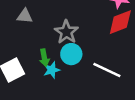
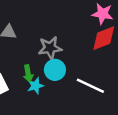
gray star: (66, 32) -> (50, 48), turned 30

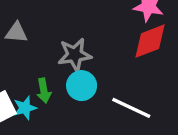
cyan star: (35, 86) -> (25, 108), moved

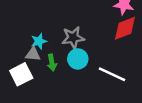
gray triangle: (16, 32) -> (33, 54), moved
cyan star: (25, 108) -> (39, 41), moved

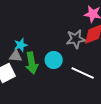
gray star: (73, 38) -> (76, 39), moved
green arrow: (52, 62) -> (32, 63), size x1.5

